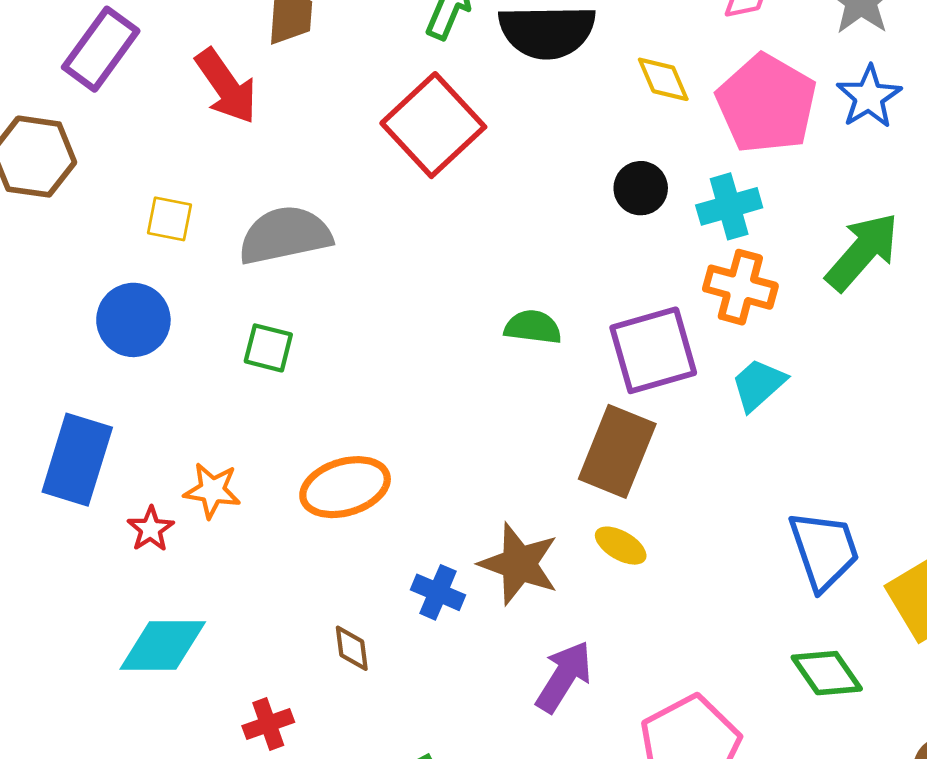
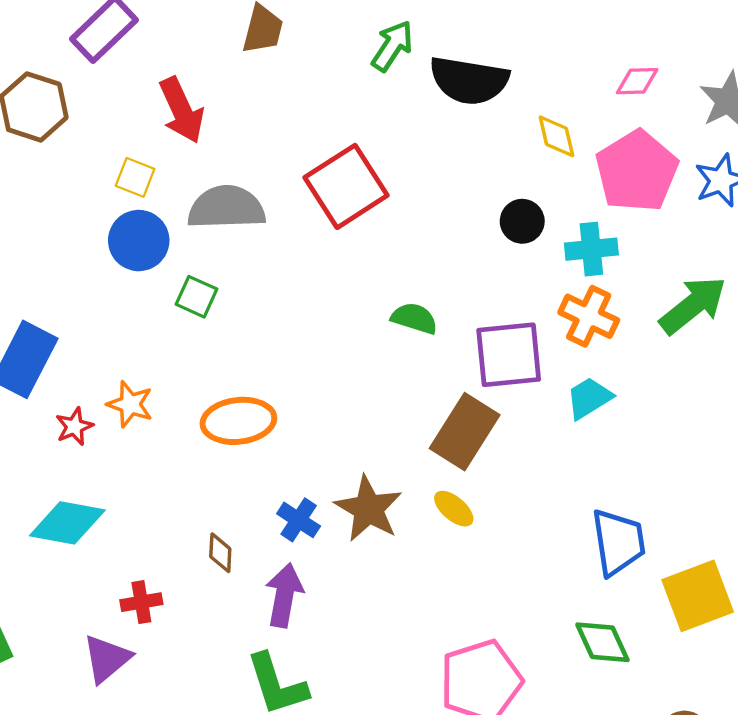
red arrow: (226, 86) -> (182, 110), moved
red square: (433, 125) -> (346, 186), moved
blue circle: (133, 320) -> (139, 241), moved
purple arrow: (564, 677) -> (284, 595), moved, turned -32

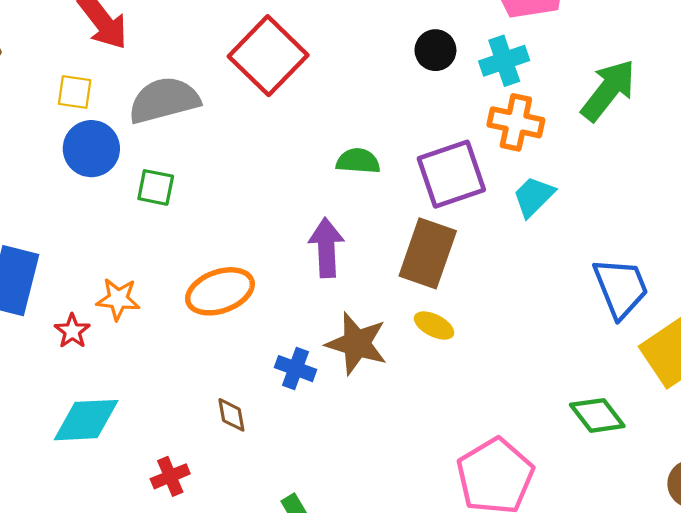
blue trapezoid: (618, 542) -> (621, 288), moved
purple arrow: (284, 595) -> (326, 248), moved

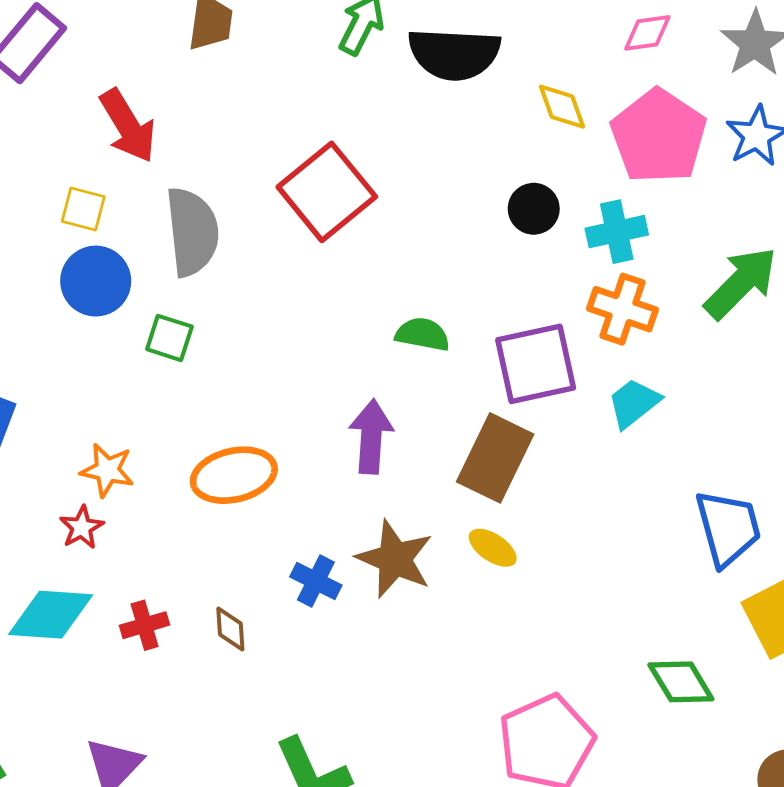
gray semicircle: (164, 100) -> (192, 232), turned 92
red star: (72, 331) -> (82, 527), moved
red cross: (170, 476) -> (145, 625), moved

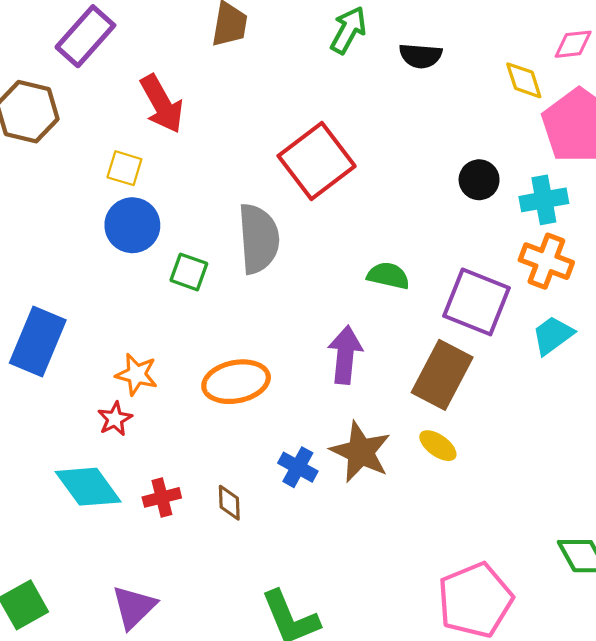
black semicircle: (454, 54) -> (421, 56), size x0.6
yellow diamond: (562, 107) -> (524, 80), moved
gray semicircle: (192, 232) -> (259, 239), moved
purple square: (536, 364) -> (477, 302), turned 32
cyan diamond: (51, 615) -> (88, 487), turned 48

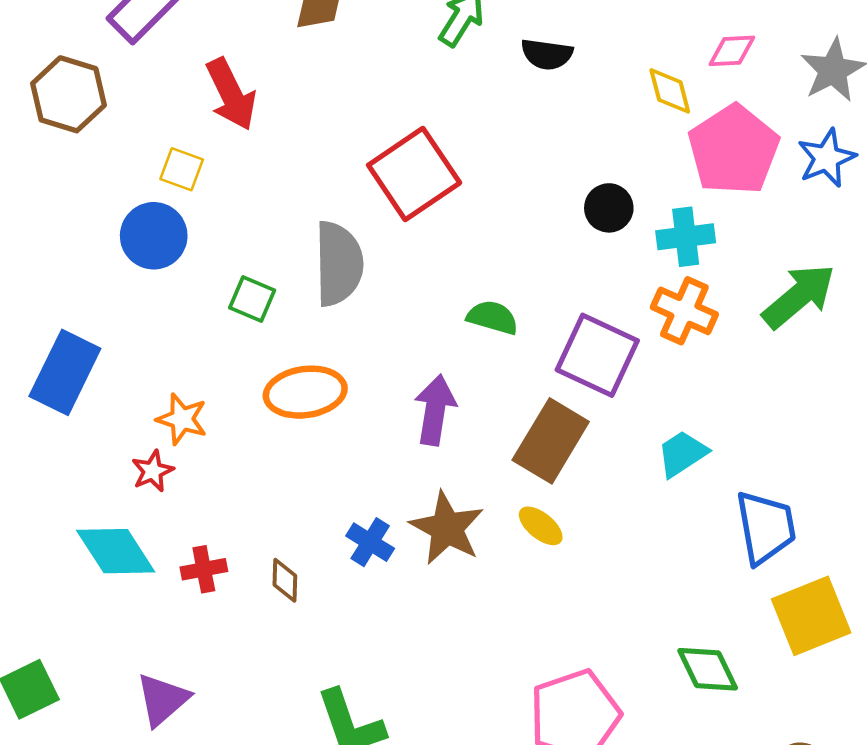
blue circle: (132, 225) -> (154, 236), moved
cyan trapezoid: (553, 335) -> (682, 454), moved
orange ellipse: (236, 382) -> (305, 392), moved

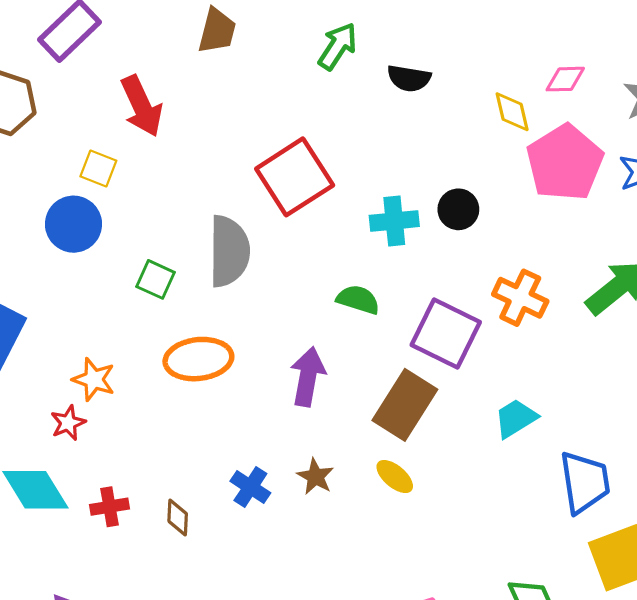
cyan cross: (686, 237) -> (394, 221), moved
brown star: (447, 528) -> (315, 477), size x0.6

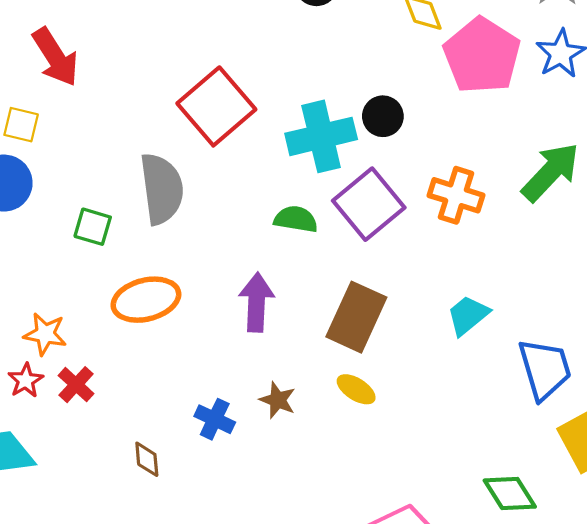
cyan cross: (394, 221) -> (321, 136), size x1.4
purple square: (446, 333) -> (369, 204), moved, turned 32
red cross: (109, 507) -> (76, 385), moved, turned -30

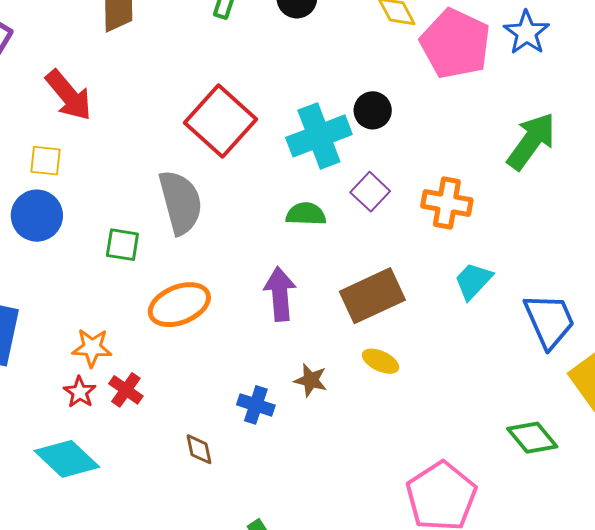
orange cross: (456, 195) -> (447, 203), moved
purple square: (369, 204) -> (370, 192), size x0.6
brown rectangle: (356, 317) -> (372, 296), turned 48

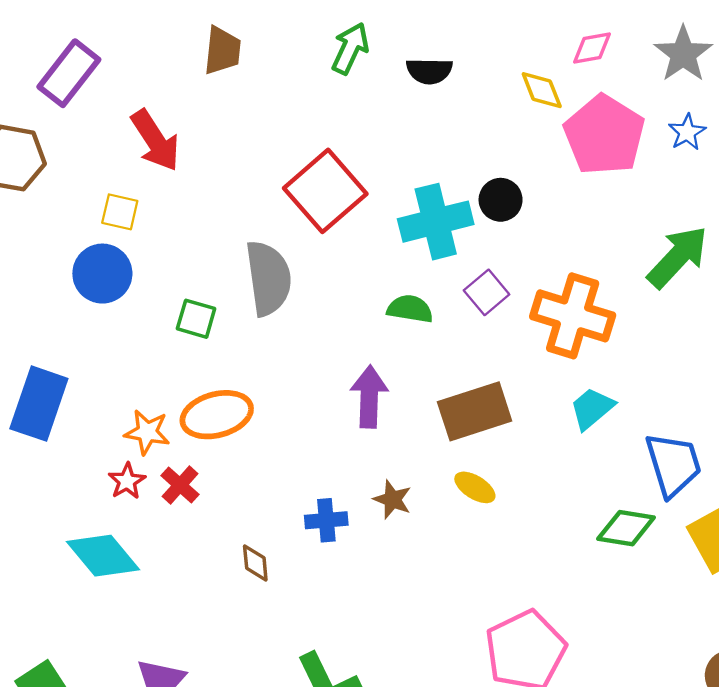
blue star: (526, 33) -> (687, 132), size x0.7
orange cross: (447, 203) -> (573, 316), size x1.4
orange ellipse: (179, 305) -> (217, 415), moved
blue cross: (256, 405) -> (326, 520), turned -30
green diamond: (532, 438) -> (626, 528), moved, turned -48

